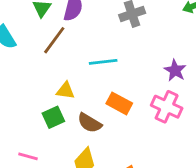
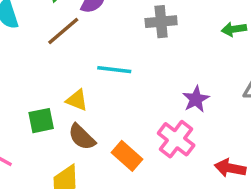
yellow triangle: (66, 91) -> (77, 100), moved
orange rectangle: (119, 103) -> (127, 156), moved

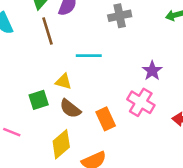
brown line: (63, 31) -> (47, 31), turned -60
orange rectangle: (127, 156) -> (106, 119), turned 30

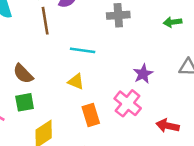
yellow triangle: (64, 82) -> (76, 82), moved
green square: (39, 100) -> (25, 102), moved
brown semicircle: (70, 109) -> (23, 74), moved

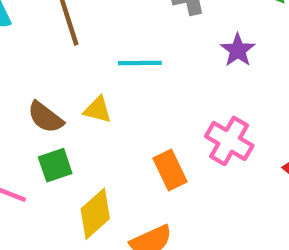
purple star: (143, 74) -> (238, 50), moved
yellow triangle: (76, 82) -> (98, 110), moved

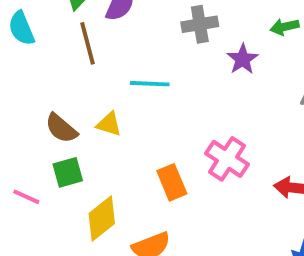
purple star: (238, 50) -> (243, 59), moved

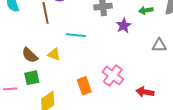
pink line: (26, 197) -> (10, 89), turned -32

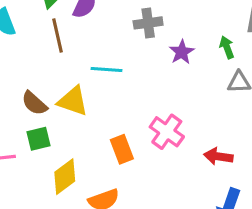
green arrow: (146, 10) -> (227, 47), moved, turned 80
yellow triangle: (54, 54) -> (73, 101), size x1.5

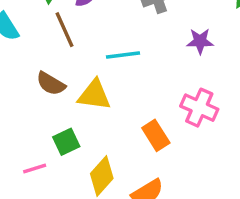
purple star: (182, 52) -> (200, 41), moved, turned -30
brown semicircle: (34, 103) -> (51, 84), moved

